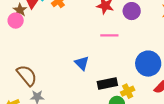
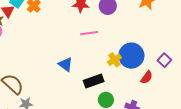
yellow cross: (128, 91) -> (114, 60), moved

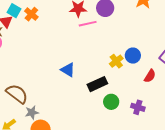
pink line: (89, 33) -> (88, 24), moved
blue circle: (131, 56) -> (133, 56), size x0.6

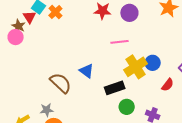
pink line: (88, 24) -> (120, 42), moved
yellow cross: (116, 61) -> (136, 67), size x1.6
brown semicircle: (17, 94) -> (61, 83), moved

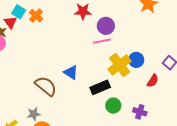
purple circle: (129, 13) -> (106, 26), moved

